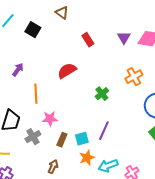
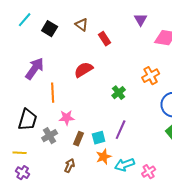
brown triangle: (62, 13) -> (82, 25), moved
purple triangle: (124, 38) -> (141, 20), moved
purple arrow: (18, 70) -> (35, 69), size x1.6

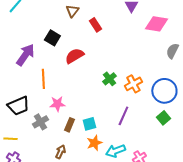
brown triangle: (82, 25) -> (72, 11), turned 32
black square: (50, 29) -> (52, 38), moved
orange cross: (151, 76) -> (133, 84), moved
black trapezoid: (28, 120) -> (18, 106), turned 50
purple line: (121, 130) -> (123, 116), moved

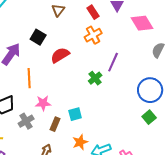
pink diamond: (156, 24) -> (142, 23), turned 50
red rectangle: (95, 25) -> (93, 12), moved
orange cross: (133, 84) -> (93, 35), moved
purple line: (123, 116) -> (113, 62), moved
cyan square: (89, 124) -> (75, 114), moved

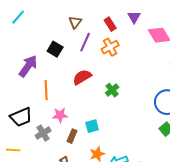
red semicircle: (60, 55) -> (82, 77), moved
purple line: (113, 62) -> (85, 42), moved

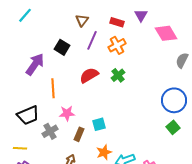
red rectangle: (110, 24) -> (117, 22), turned -40
green cross: (112, 90) -> (118, 75), moved

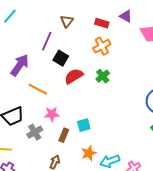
purple triangle: (141, 15) -> (126, 16), turned -32
purple line: (92, 40) -> (47, 41), moved
black square: (62, 47) -> (61, 58), moved
orange line: (53, 88) -> (38, 89), turned -60

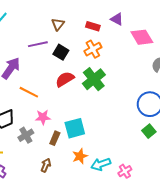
purple line: (47, 41) -> (38, 44), turned 54
black square: (61, 58) -> (61, 52), moved
green cross: (103, 76) -> (94, 79), size x1.6
cyan square: (84, 125) -> (75, 128), size x1.5

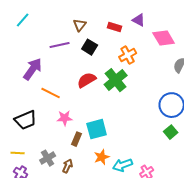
orange cross: (93, 49) -> (128, 55), moved
black square: (61, 52) -> (90, 47), moved
gray cross: (26, 135) -> (48, 158), moved

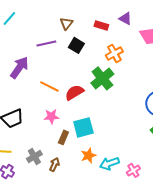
red semicircle: (87, 80) -> (74, 92), moved
orange line: (51, 93) -> (49, 86), moved

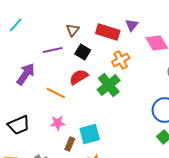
purple triangle: (125, 18) -> (132, 25), turned 40
red rectangle: (101, 25) -> (108, 32), size x1.6
red semicircle: (74, 92) -> (79, 77), moved

